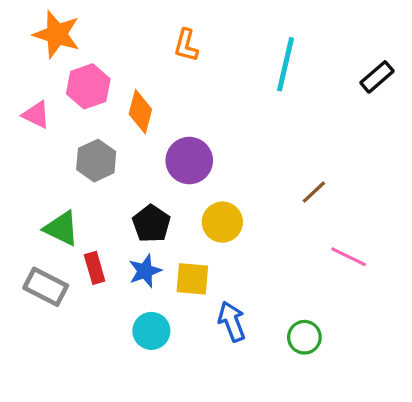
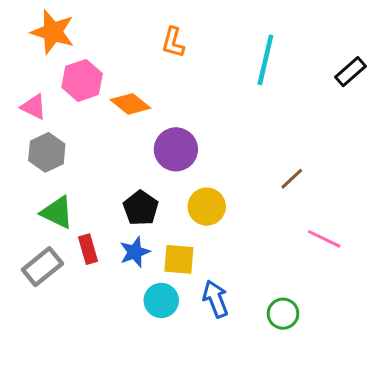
orange diamond: (140, 112) -> (130, 104), turned -66
gray hexagon: (96, 161) -> (47, 152), moved
gray rectangle: (46, 287) -> (42, 267), turned -66
cyan circle: (151, 331) -> (161, 300), moved

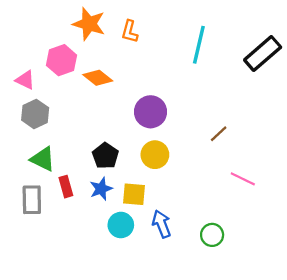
orange star: (53, 32) -> (89, 24), moved
black rectangle: (350, 72) -> (263, 54), size x1.6
purple circle: (176, 149) -> (151, 112), moved
gray rectangle: (42, 267) -> (32, 200), turned -52

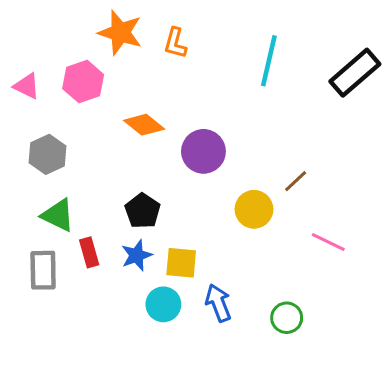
orange diamond: (98, 78) -> (144, 125), moved
pink triangle: (25, 80) -> (27, 86), moved
yellow circle: (155, 155) -> (254, 209), moved

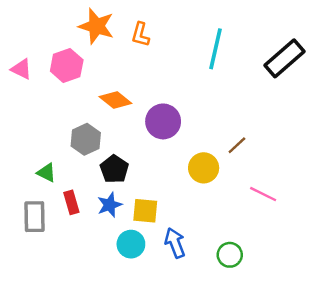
gray hexagon: (48, 154) -> (86, 139), moved
green triangle: (58, 215) -> (46, 173), size x0.7

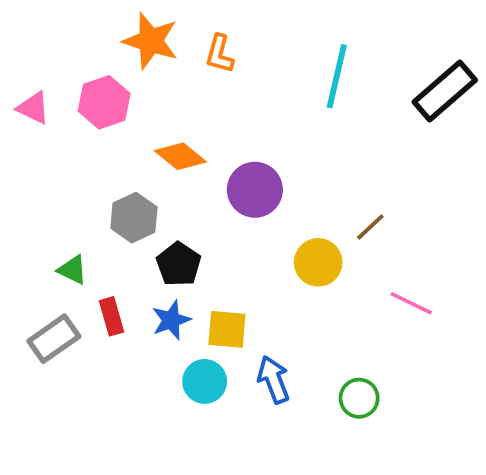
gray rectangle: (34, 217) -> (54, 339), turned 56

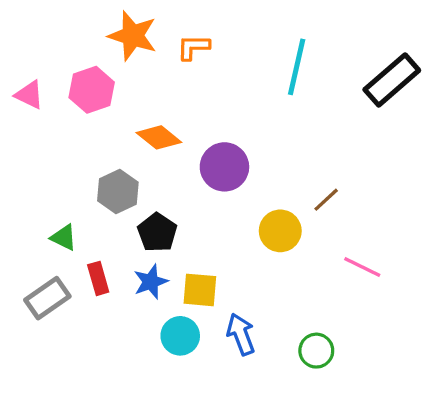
orange L-shape: (220, 54) -> (193, 47), turned 76

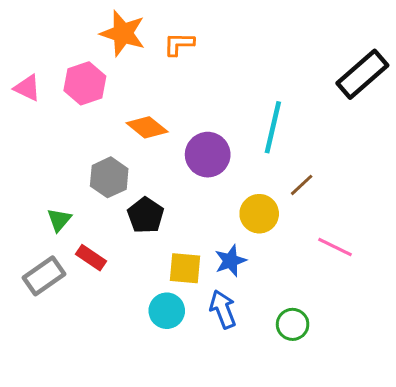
cyan line: (297, 67) -> (273, 127), moved
green triangle: (64, 237) -> (59, 220), turned 44
red rectangle: (98, 278) -> (91, 258), turned -40
blue star: (151, 282) -> (230, 261), moved

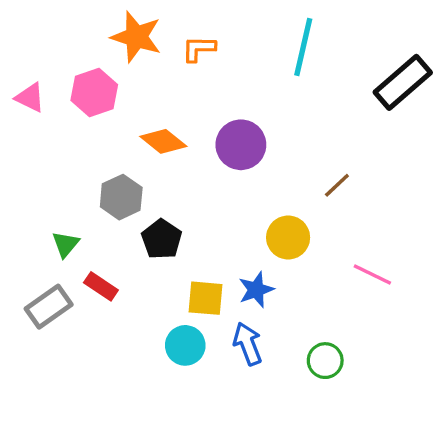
cyan line: (273, 127) -> (303, 47), moved
purple circle: (208, 155) -> (241, 145), moved
brown line: (302, 185) -> (337, 185), moved

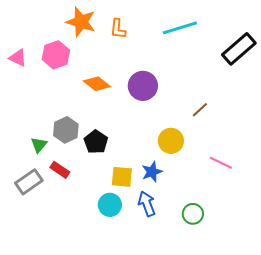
cyan line: (303, 47) -> (180, 28), turned 60
orange L-shape: (199, 49) -> (118, 29), turned -85
gray hexagon: (121, 197) -> (66, 130), moved

